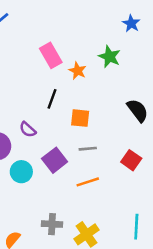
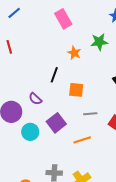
pink rectangle: (51, 55) -> (63, 19), moved
green star: (110, 57) -> (99, 42), turned -30
gray line: (88, 149) -> (90, 114), moved

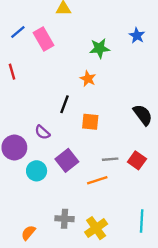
pink rectangle: (63, 19) -> (44, 39), moved
green star: (99, 42) -> (100, 48), moved
gray line: (90, 114) -> (110, 159), moved

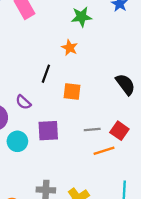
purple square: (67, 160) -> (48, 131), turned 35
orange line: (97, 180) -> (104, 151), moved

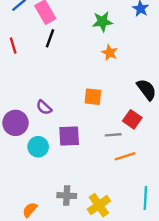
orange star: (70, 48) -> (110, 53), moved
black line: (46, 74) -> (50, 38), moved
red square: (119, 131) -> (132, 119), moved

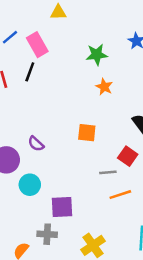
black line: (50, 38) -> (30, 72), moved
purple square: (69, 136) -> (62, 207), moved
gray cross: (67, 196) -> (47, 234), moved

